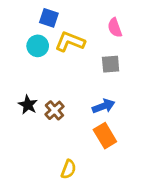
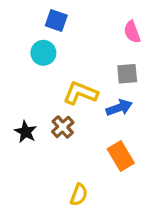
yellow L-shape: (70, 42) -> (80, 93), moved
black star: (28, 105) -> (26, 132), moved
blue arrow: (104, 106) -> (119, 108), moved

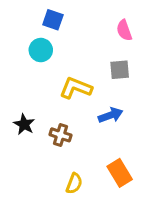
blue arrow: (119, 108) -> (111, 115), moved
brown cross: (63, 127) -> (61, 135), moved, turned -30
orange rectangle: (121, 156) -> (120, 173), moved

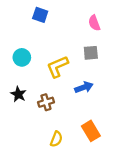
cyan circle: (41, 50) -> (22, 57), moved
yellow L-shape: (76, 88) -> (57, 67), turned -45
brown cross: (61, 135) -> (46, 102), turned -35

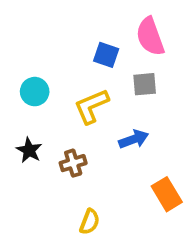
blue square: (40, 15) -> (106, 55), moved
pink semicircle: (94, 23) -> (150, 37), size x1.5
orange rectangle: (91, 131) -> (167, 194), moved

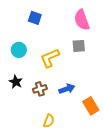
blue square: (106, 55) -> (35, 18), moved
blue arrow: (134, 139) -> (67, 89), moved

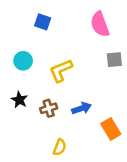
gray square: (79, 46) -> (114, 60), moved

